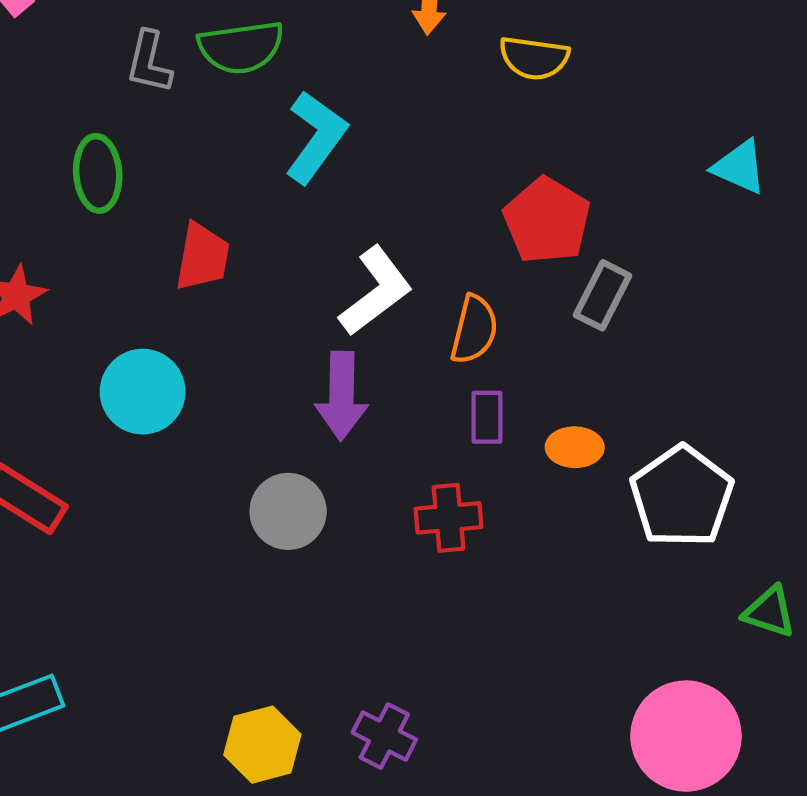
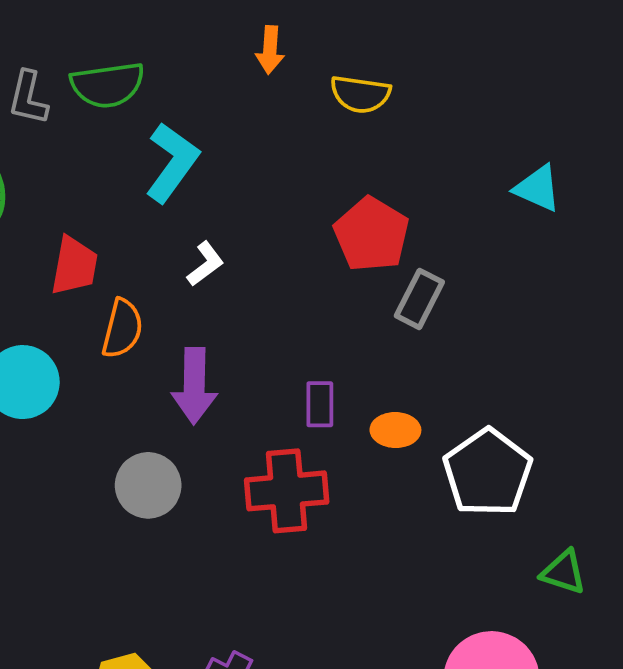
white L-shape: (376, 291) -> (205, 264), moved, size x0.6
orange semicircle: (474, 330) -> (122, 329), moved
red cross: (449, 518) -> (287, 491), size x1.4

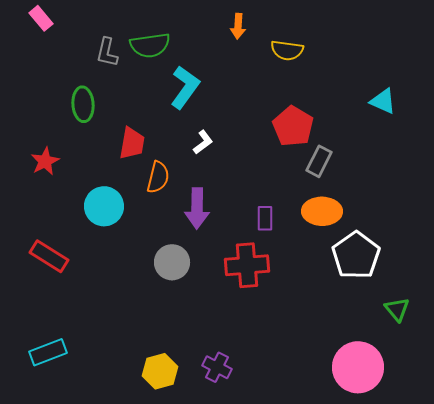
orange ellipse: (395, 430) -> (322, 211), moved, size x1.5
green triangle: (563, 572) -> (397, 309), turned 32

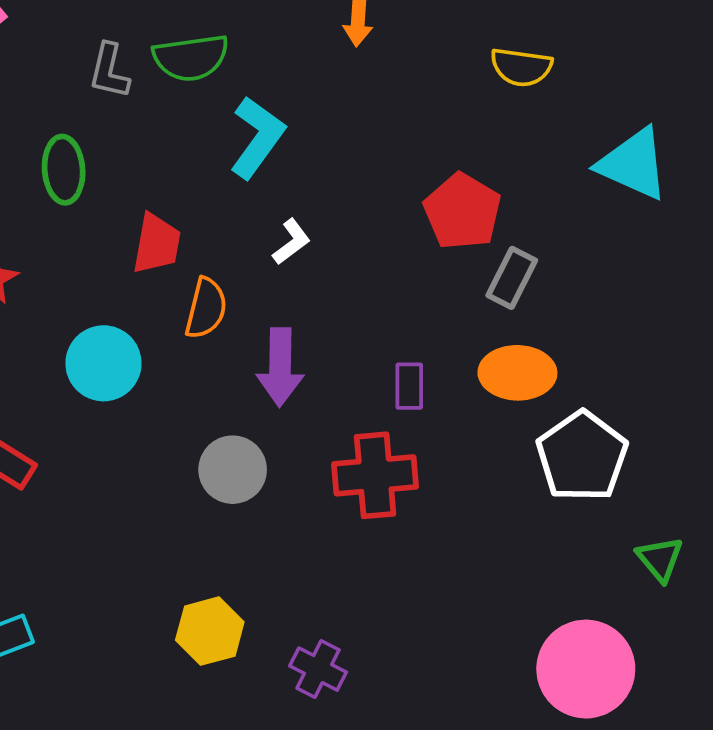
yellow semicircle: (287, 50) -> (521, 67), moved
cyan triangle: (383, 101) -> (633, 164), size x1.5
yellow hexagon: (160, 371) -> (210, 631), moved

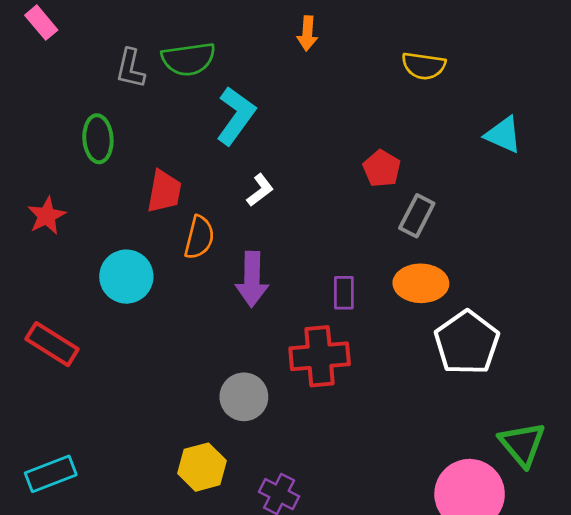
cyan triangle: (633, 164) -> (503, 135), size x0.7
red pentagon: (462, 211) -> (382, 168), size x0.7
gray circle: (233, 470) -> (244, 397), moved
green triangle: (660, 559) -> (522, 444), moved, size x1.4

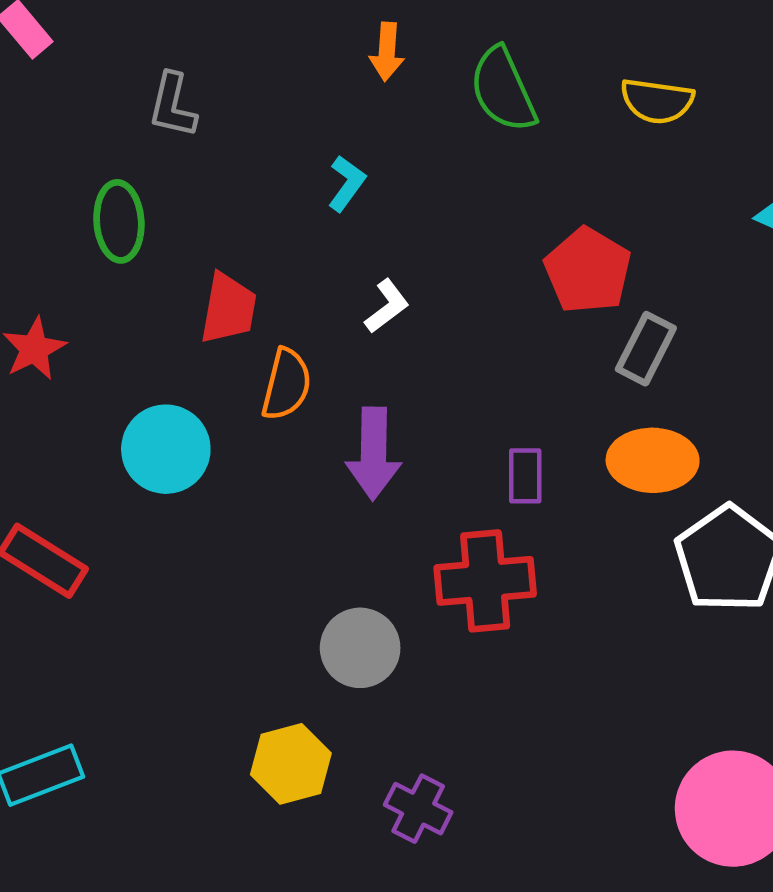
orange arrow: (307, 33) -> (387, 52), moved
green semicircle: (189, 59) -> (503, 90), moved, turned 74
cyan L-shape: (236, 116) -> (347, 183), size x0.6
red pentagon: (382, 168) -> (588, 271), size x1.4

